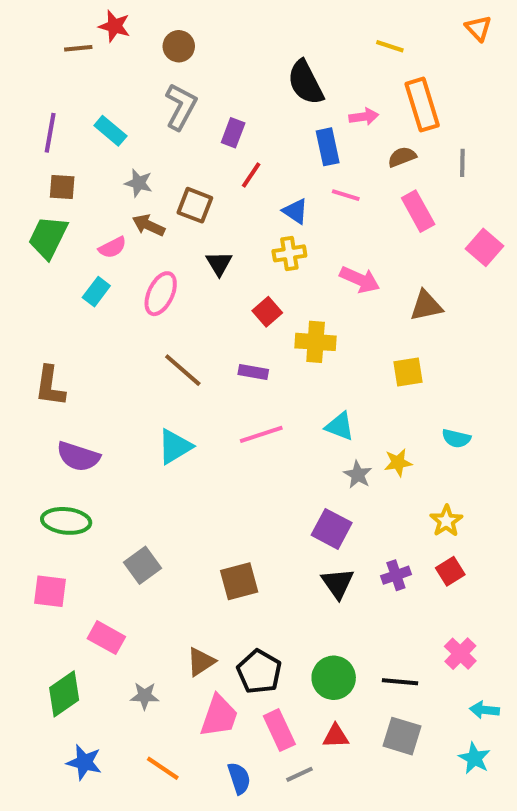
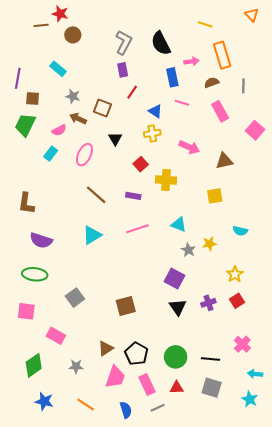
brown circle: (179, 46) -> (73, 35), moved
gray L-shape: (181, 107) -> (124, 42), moved
purple line: (50, 133) -> (18, 78), moved
purple rectangle: (233, 133) -> (123, 70), turned -32

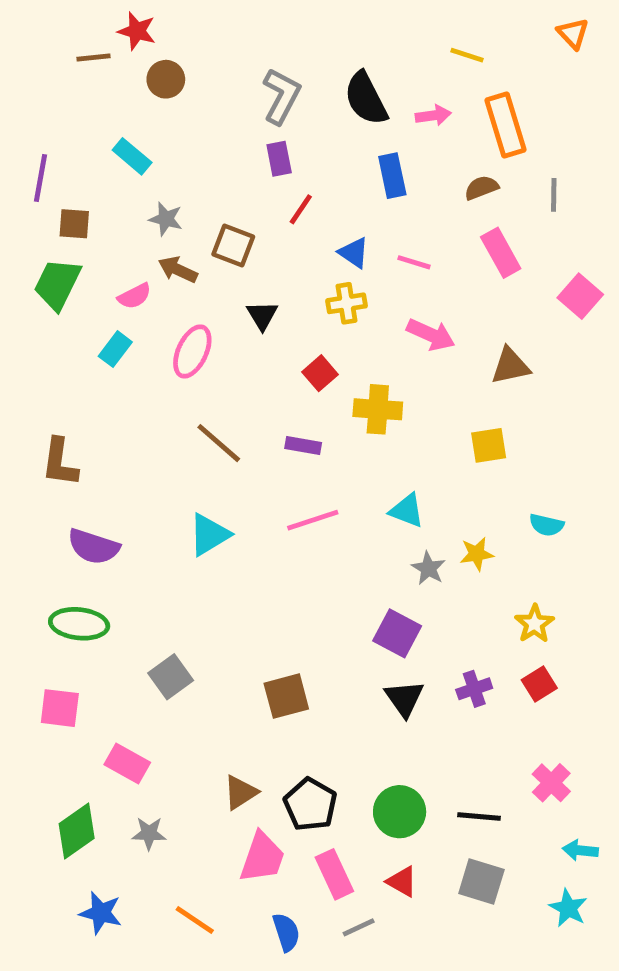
pink arrow: (191, 61) -> (433, 115), moved
pink line: (182, 103) -> (414, 262), moved
gray star: (76, 366) -> (149, 833), moved
red triangle: (177, 388) -> (402, 882), turned 32

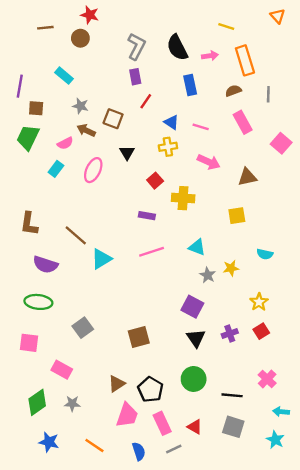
red star: (137, 31) -> (90, 15), moved
brown line: (219, 443) -> (76, 235), moved
green circle: (400, 812) -> (194, 379), moved

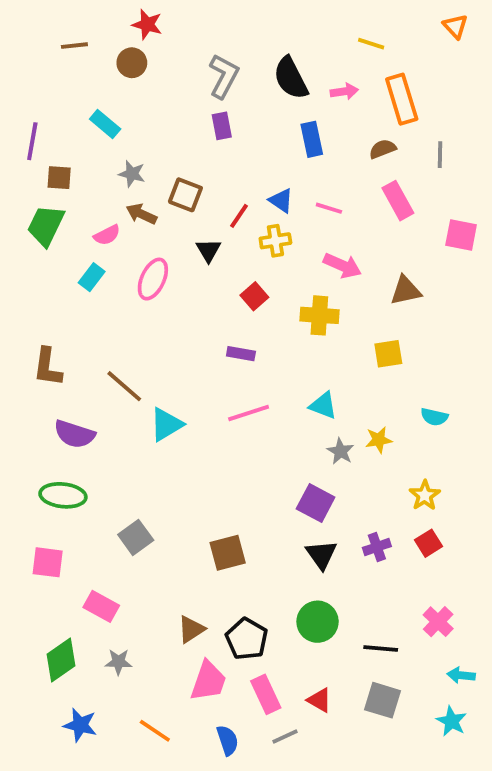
red line: (146, 101) -> (239, 216), moved
pink square: (281, 143) -> (461, 235), turned -30
yellow cross: (183, 198) -> (319, 315), moved

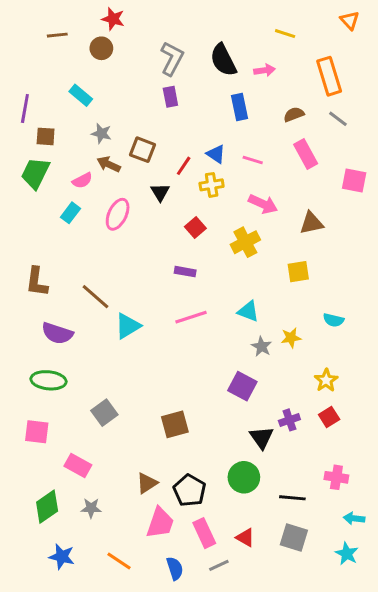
orange rectangle: (402, 99) -> (329, 76), moved
gray line: (440, 155) -> (338, 119), turned -54
yellow cross: (319, 315) -> (245, 242), turned -32
black triangle: (321, 555) -> (262, 438), moved
pink cross: (438, 622) -> (336, 477), turned -35

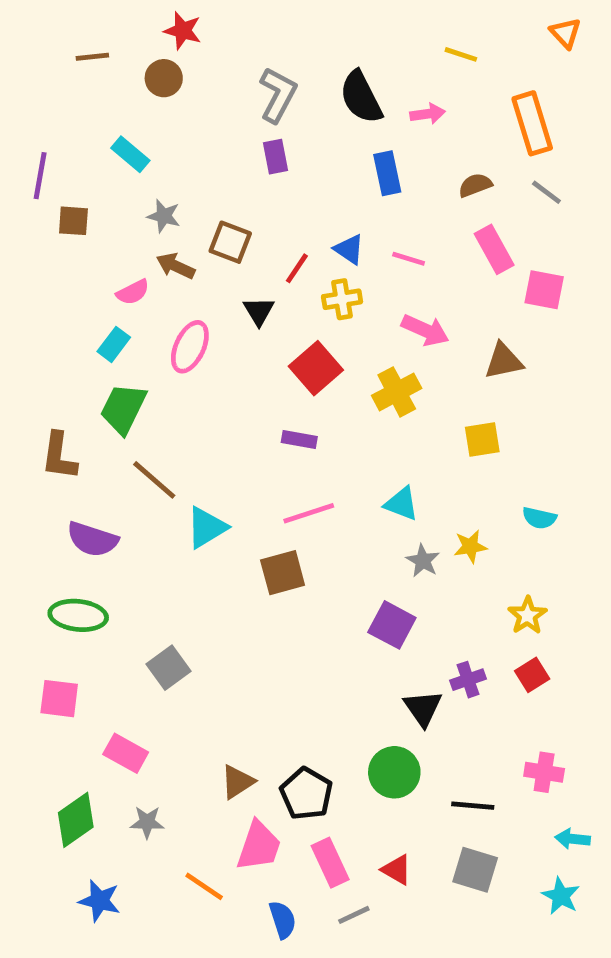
green trapezoid: (35, 173) -> (123, 409), moved
pink square: (354, 180) -> (544, 290), moved
red square: (195, 228) -> (316, 368), size x1.5
brown square: (175, 424) -> (283, 573), moved
orange line: (119, 561) -> (204, 886), moved

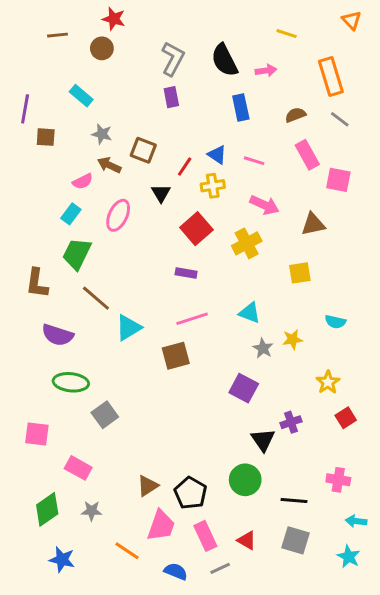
green ellipse: (78, 615) -> (71, 382), moved
red square: (532, 675) -> (346, 418), moved
blue semicircle: (283, 920) -> (176, 571), turned -50

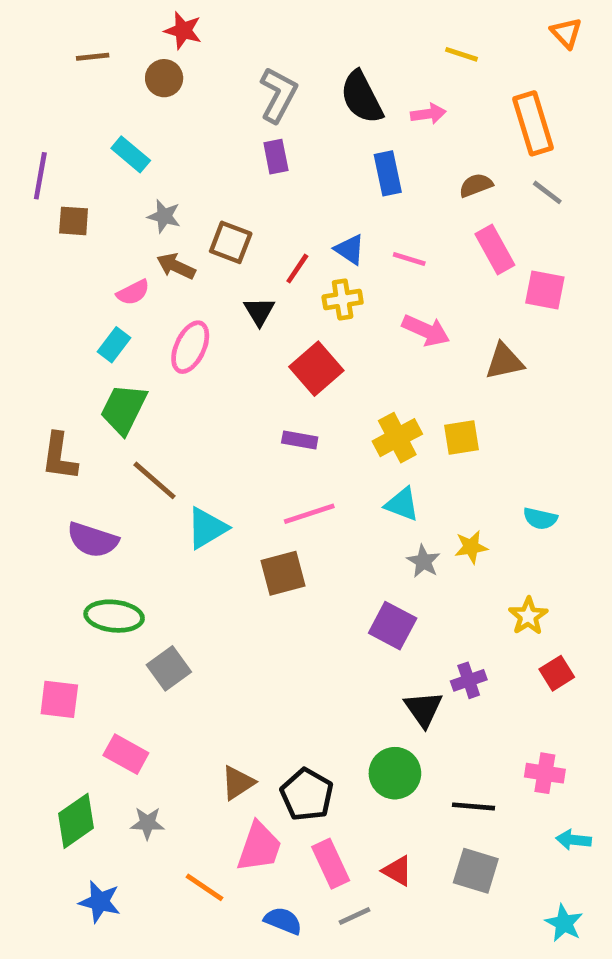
yellow cross: (247, 243) -> (397, 438), moved
yellow square: (300, 273) -> (462, 438), moved
cyan star: (349, 557) -> (564, 923), moved

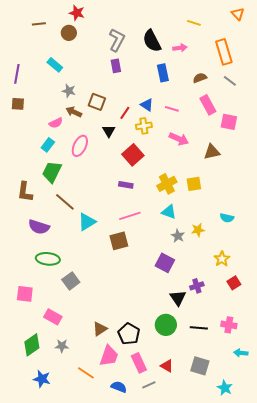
brown square: (74, 221) -> (18, 104), moved
black line: (473, 806) -> (199, 328), moved
cyan star: (564, 923) -> (225, 388), moved

